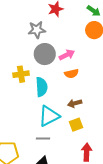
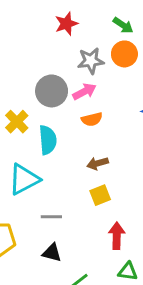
gray star: (37, 30) -> (91, 61), moved
yellow cross: (21, 74) -> (17, 122), turned -35
cyan triangle: (49, 116) -> (24, 179), moved

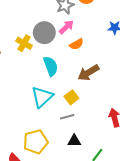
yellow cross: (17, 122) -> (24, 43), moved
brown arrow: (98, 163) -> (88, 73), size x1.5
yellow square: (100, 195) -> (71, 97), moved

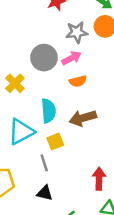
yellow cross: (24, 43) -> (15, 83), moved
cyan semicircle: (51, 66) -> (48, 111), moved
gray line: (67, 117) -> (44, 163), turned 72

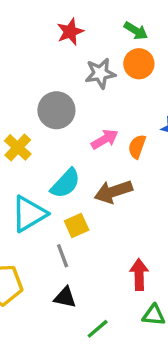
pink arrow: (72, 58) -> (105, 139), moved
orange semicircle: (78, 81) -> (137, 147), moved, turned 126
cyan semicircle: (48, 111) -> (66, 183), turned 50

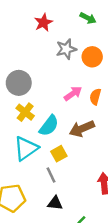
orange circle: (139, 64) -> (92, 57), moved
gray circle: (56, 110) -> (19, 83), moved
yellow cross: (18, 147) -> (25, 112), moved

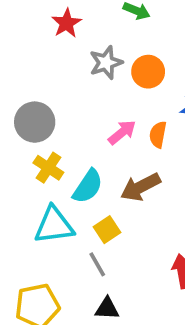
cyan triangle: (26, 148) -> (54, 225), turned 32

